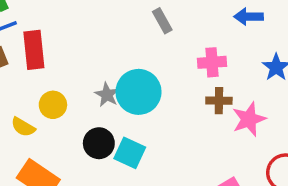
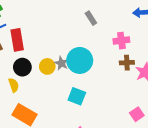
yellow circle: (53, 105) -> (47, 66), moved
yellow semicircle: (23, 127) -> (14, 85), turned -136
black circle: (99, 143) -> (22, 67), moved

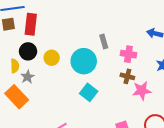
gray rectangle: (91, 18) -> (104, 42), moved
gray star: (61, 63) -> (28, 77), moved
cyan square: (77, 96) -> (89, 92), moved

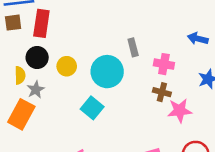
cyan square: (89, 92) -> (92, 108), moved
orange rectangle: (17, 97) -> (21, 114), turned 70

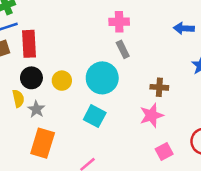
pink cross: (164, 64) -> (119, 22), moved
pink star: (180, 111) -> (152, 115), moved
orange rectangle: (21, 114) -> (43, 143), moved

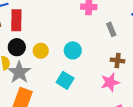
gray rectangle: (123, 49) -> (111, 29), moved
cyan circle: (102, 78) -> (73, 50), size x0.7
gray star: (36, 109) -> (19, 72), size x1.6

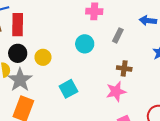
gray rectangle: (111, 29) -> (118, 35), turned 48
cyan circle: (73, 50) -> (85, 44), moved
cyan square: (65, 80) -> (68, 89), turned 30

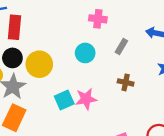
yellow circle: (43, 57) -> (39, 64), size x1.5
pink star: (116, 91) -> (86, 99), moved

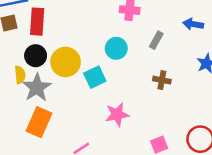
pink star: (86, 99) -> (117, 115), moved
cyan square: (64, 100) -> (95, 77), moved

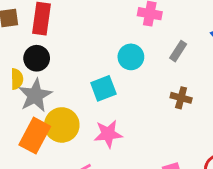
yellow circle: (66, 62) -> (62, 125), moved
pink star: (117, 115) -> (108, 134), moved

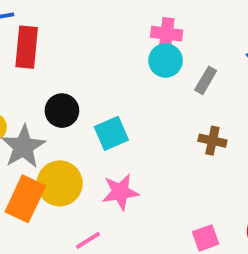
cyan circle: (131, 57) -> (166, 60), moved
black circle: (37, 58) -> (62, 111), moved

